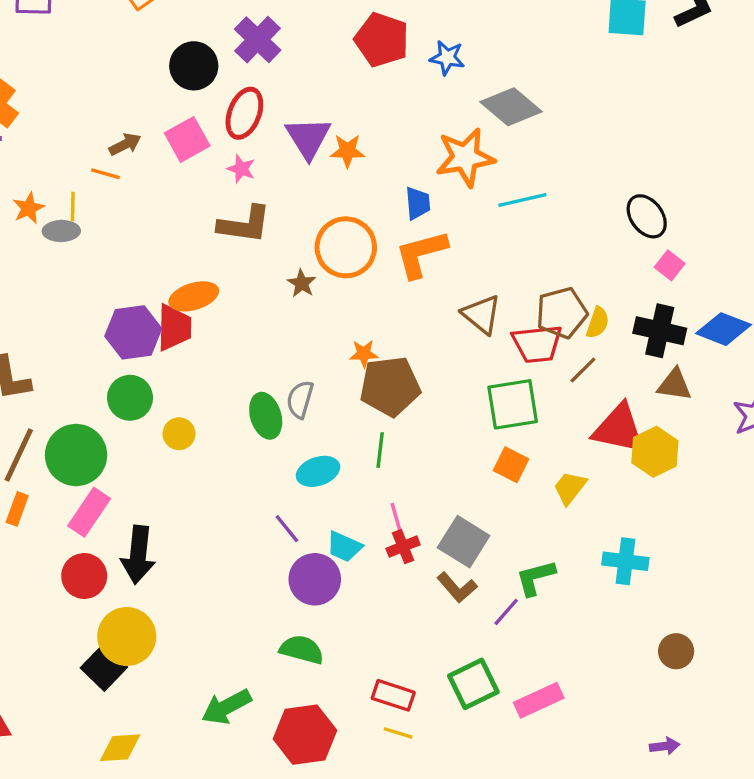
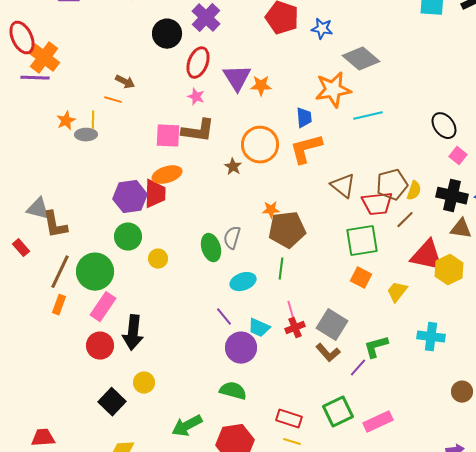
pink square: (187, 139) -> (168, 136), moved, turned 32
brown arrow: (125, 144) -> (125, 82), turned 54
yellow circle: (127, 636) -> (144, 383), moved, size x0.6

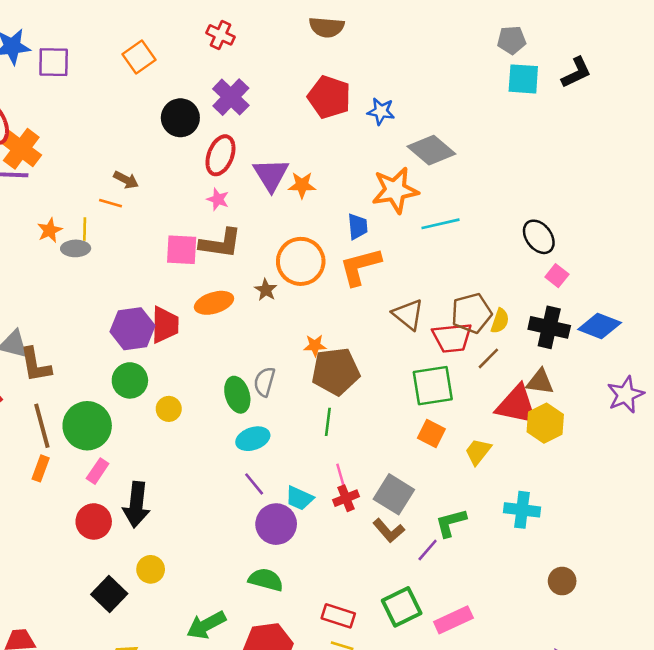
orange ellipse: (167, 175) -> (214, 303), moved
brown triangle: (461, 229) -> (540, 382), moved
brown line: (60, 272) -> (42, 426), turned -40
cyan ellipse: (243, 282) -> (253, 439), moved
pink rectangle: (103, 307) -> (98, 471), size x0.7

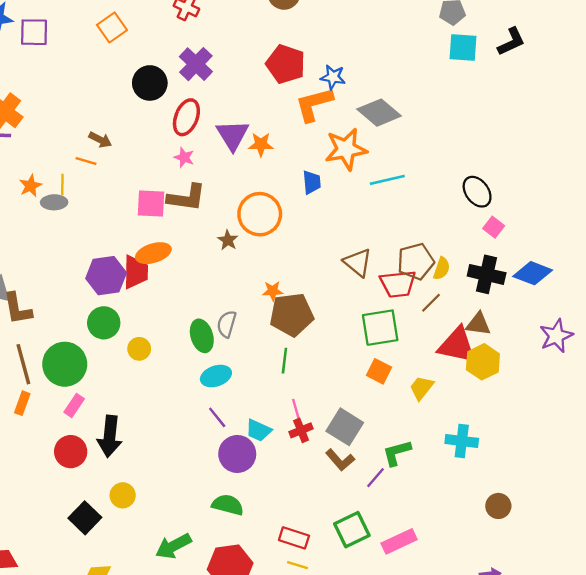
orange L-shape: (360, 267) -> (314, 104), moved
orange ellipse: (214, 303) -> (153, 253), moved

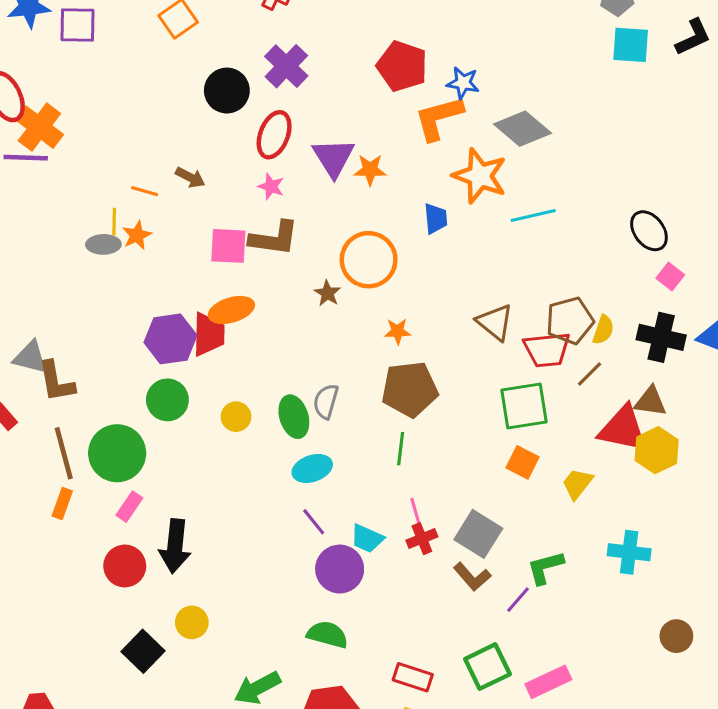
brown arrow: (100, 140) -> (190, 177), moved
orange star: (346, 149) -> (480, 176), turned 30
orange star: (30, 186) -> (137, 235), moved
orange star: (273, 291) -> (398, 331), moved
yellow circle: (139, 349) -> (236, 417), moved

